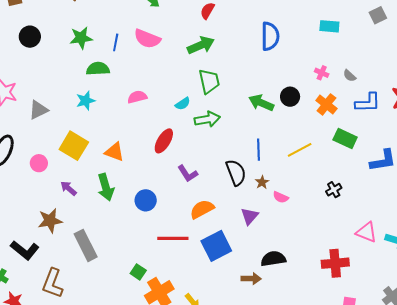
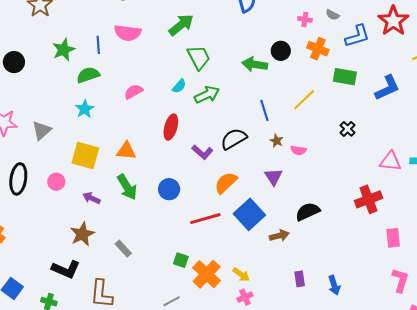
black semicircle: (236, 172) -> (234, 139), moved, turned -84
gray rectangle: (86, 245) -> (123, 249), size x0.6
brown arrow: (251, 279) -> (279, 236), moved

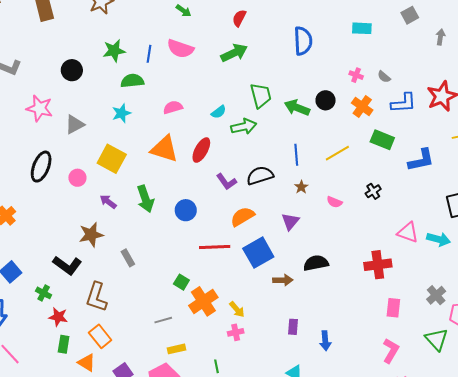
green trapezoid: (199, 57) -> (261, 95), moved
black circle: (14, 62) -> (72, 70), moved
pink semicircle: (298, 150) -> (334, 202), moved
orange triangle: (126, 151) -> (164, 149), moved, size x1.4

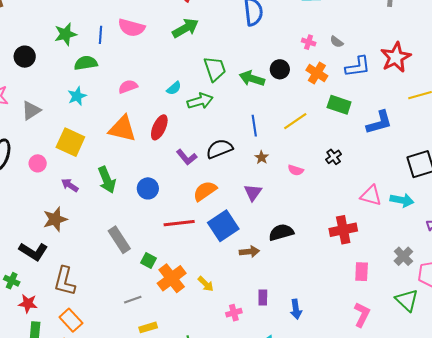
gray rectangle: (128, 258) -> (119, 240), moved, size x1.5
pink cross: (236, 332) -> (234, 313), moved

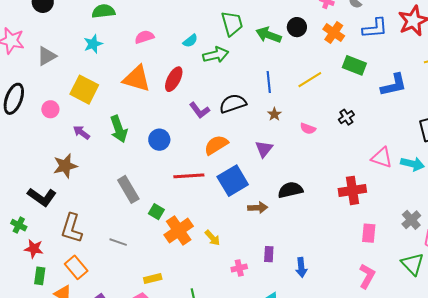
gray line: (133, 300) -> (118, 242), moved, turned 36

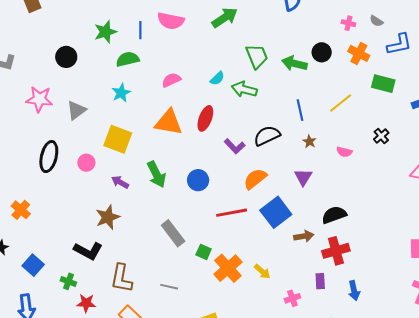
green arrow: (216, 55) -> (244, 89), turned -145
red cross: (352, 190) -> (336, 251), moved

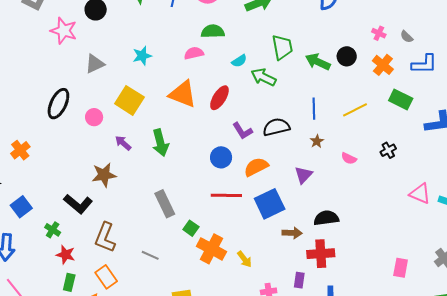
green semicircle: (128, 59) -> (213, 31), moved
pink star: (39, 99) -> (64, 31), moved
blue circle: (198, 180) -> (221, 157), moved
orange cross: (228, 268) -> (211, 249), turned -32

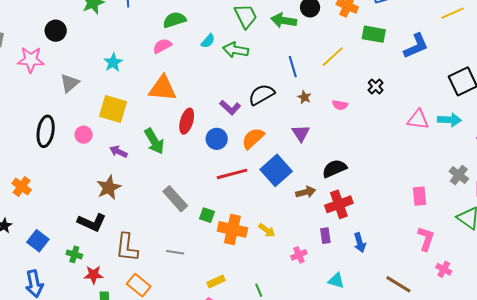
red ellipse: (219, 98) -> (187, 121), moved

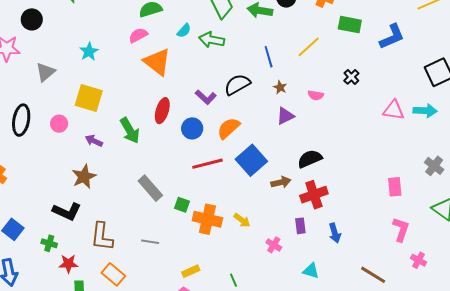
orange triangle: (163, 88) -> (157, 62), moved, turned 32
purple triangle: (301, 133) -> (285, 116), moved, turned 36
pink cross: (299, 255) -> (274, 245), turned -35

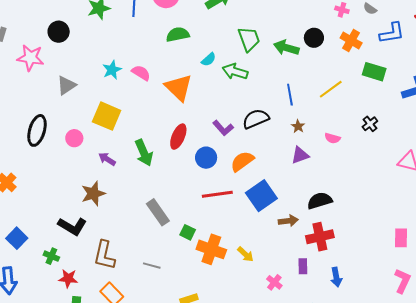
pink semicircle: (138, 35) -> (141, 73), moved, turned 54

